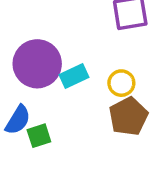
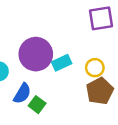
green square: (39, 136) -> (37, 105), turned -35

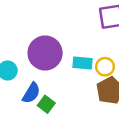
cyan rectangle: (62, 63) -> (83, 63), moved, turned 30

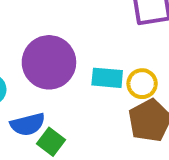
blue semicircle: (31, 93) -> (28, 124), turned 45

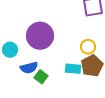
cyan rectangle: (107, 78) -> (73, 69), moved

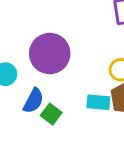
blue semicircle: (29, 68) -> (33, 101), turned -48

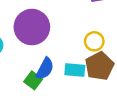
blue semicircle: (33, 101) -> (45, 69), moved

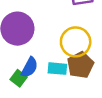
yellow circle: (94, 41) -> (76, 42), size x1.6

